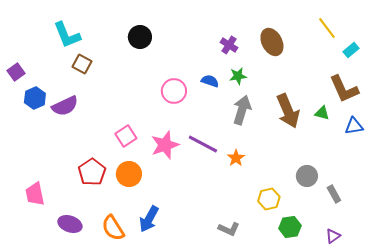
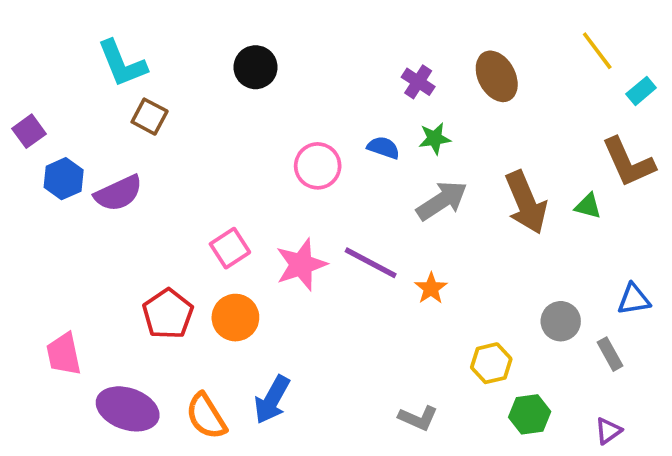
gray arrow: (242, 110) -> (442, 201), turned 40
blue triangle: (354, 126) -> (634, 299), moved
purple ellipse: (70, 224) -> (128, 409), size x1.4

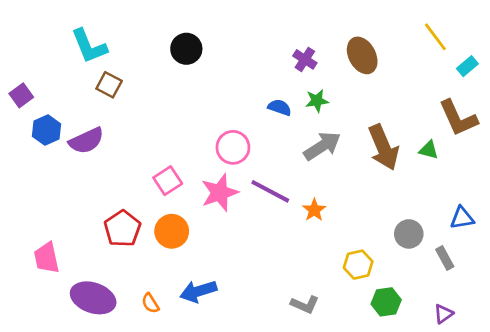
pink circle: (318, 166) -> (233, 147), moved
blue arrow: (272, 400) -> (198, 291), turned 44
orange semicircle: (206, 416) -> (150, 303), size x0.6

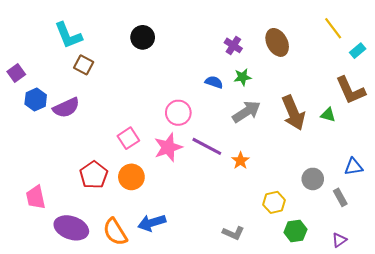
orange semicircle: (150, 303) -> (115, 232), size x1.8

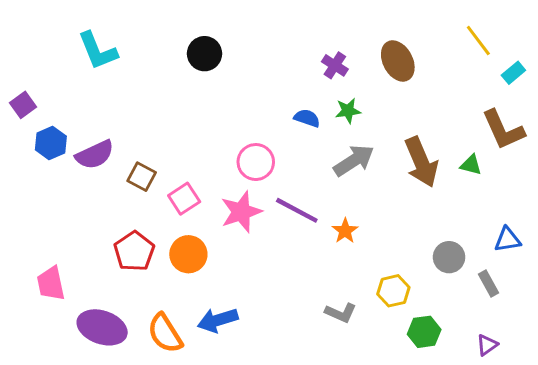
brown square: (84, 65) -> (142, 177), moved
gray L-shape: (233, 233) -> (341, 313), moved

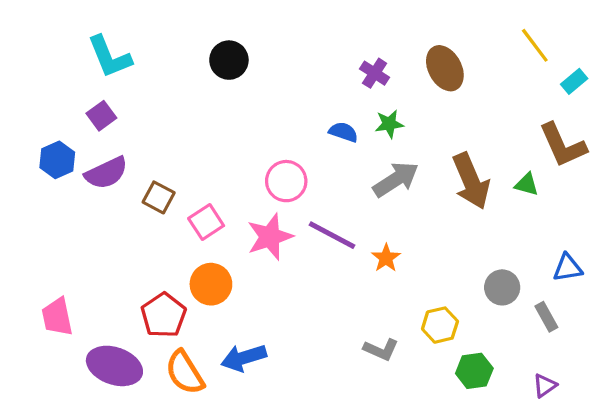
purple square: (23, 105) -> (101, 116), moved
red pentagon: (134, 251) -> (164, 315), moved

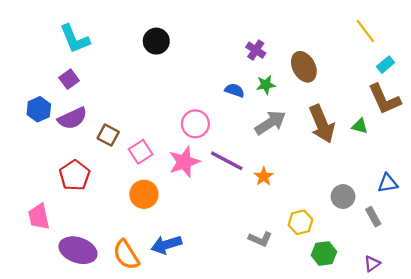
brown ellipse: (445, 68) -> (304, 67), moved
cyan rectangle: (574, 81) -> (385, 65), moved
red pentagon: (164, 315) -> (75, 175), moved

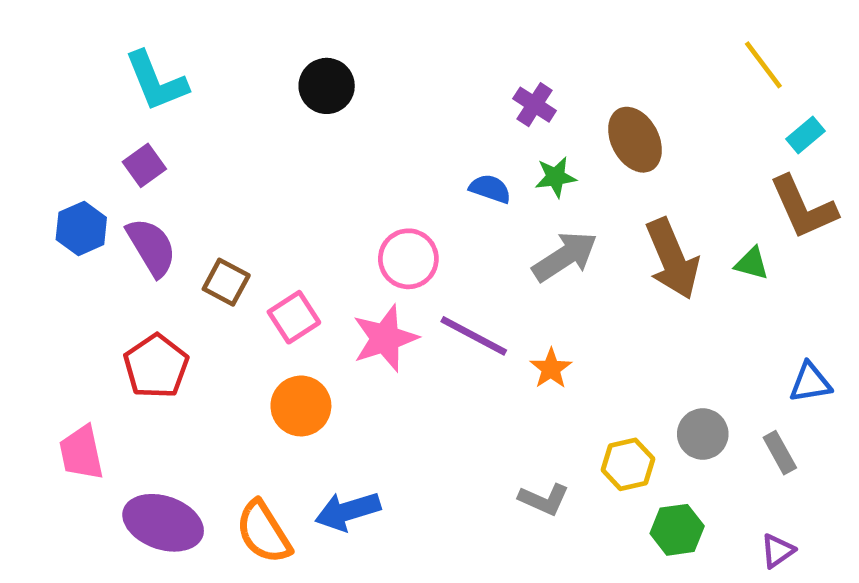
purple semicircle: (72, 118) -> (151, 247), turned -96
gray circle: (343, 197) -> (703, 434), moved

